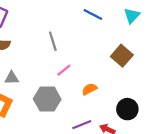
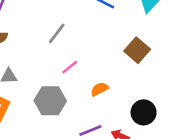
gray line: (53, 41) -> (57, 33), turned 54

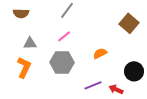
pink line: (70, 67) -> (64, 36), moved

